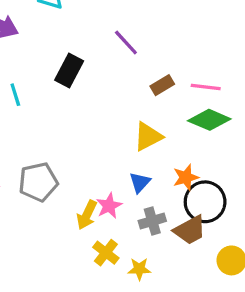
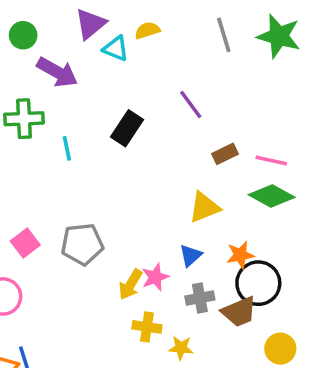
yellow cross: (106, 253) -> (147, 327), turned -35

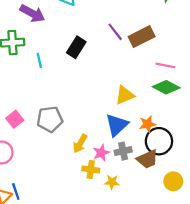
brown rectangle: (225, 154) -> (142, 37), moved, size x1.6
blue triangle: (191, 255) -> (117, 125), size x1.6
pink star: (155, 277) -> (101, 153), moved

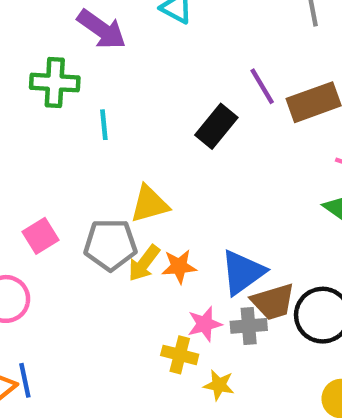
black rectangle: (76, 47) -> (216, 126), moved
yellow triangle: (125, 95) -> (150, 204), moved
orange star: (147, 124) -> (179, 266), moved
yellow arrow: (80, 144) -> (144, 263), moved
brown trapezoid: (147, 159) -> (273, 302), moved

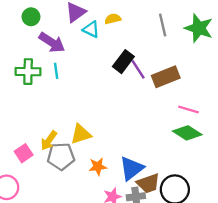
cyan line: (104, 125) -> (56, 71), moved
black rectangle: (216, 126) -> (123, 62), moved
yellow arrow: (144, 263) -> (49, 141), moved

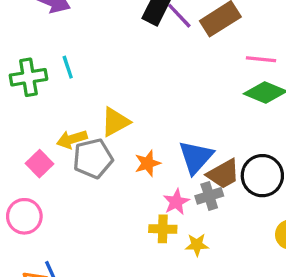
cyan line: (56, 71) -> (68, 67), moved
green cross: (28, 72) -> (28, 77), moved
yellow arrow: (49, 141) -> (72, 139), turned 48

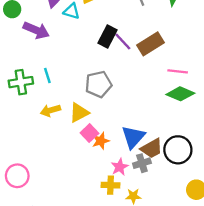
yellow arrow: (72, 139) -> (50, 110), moved
gray pentagon: (93, 158) -> (98, 84), moved
pink square: (40, 164) -> (89, 133), moved

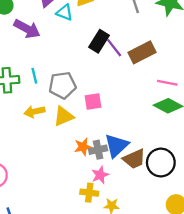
gray pentagon: (98, 84) -> (62, 85), moved
pink square: (89, 133) -> (93, 101), moved, turned 30
gray cross: (142, 163) -> (98, 150), moved

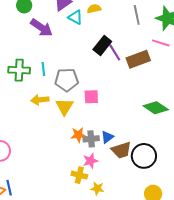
pink line: (167, 83) -> (161, 43), moved
yellow triangle: (63, 116) -> (64, 107), turned -42
blue triangle: (116, 146) -> (107, 137), size x0.6

